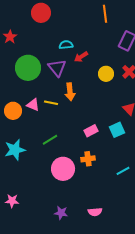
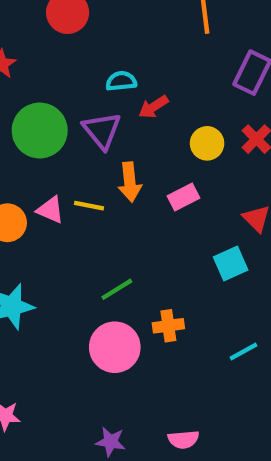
pink rectangle: (91, 131) -> (183, 197), moved
green line: (50, 140) -> (117, 289), moved

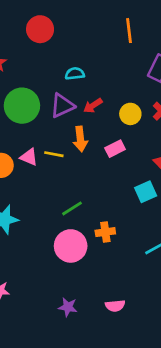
red arrow: (153, 107) -> (93, 106), moved
purple triangle: (102, 130) -> (62, 106), turned 44

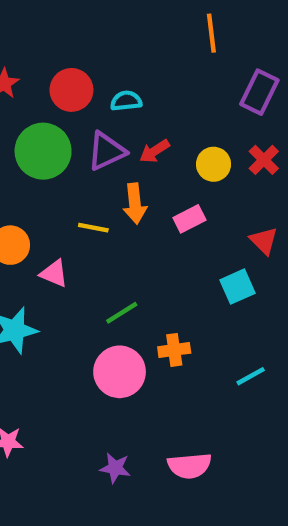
red circle: (40, 29) -> (71, 90), moved
pink triangle: (29, 157) -> (54, 273), moved
pink semicircle: (115, 306) -> (189, 466), size x1.4

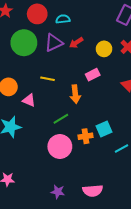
orange arrow: (135, 204) -> (75, 94), moved
cyan square: (238, 287) -> (104, 129), moved

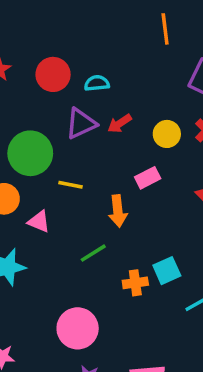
green circle: (24, 43) -> (30, 153), moved
pink circle: (60, 146) -> (78, 328), moved

